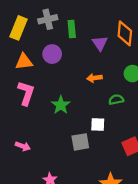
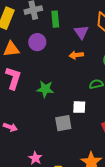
orange arrow: (94, 78) -> (76, 55), moved
green star: (61, 105) -> (45, 89), turned -30

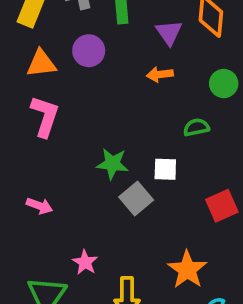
green star: (45, 89) -> (112, 164), moved
gray square: (63, 123) -> (136, 198), turned -30

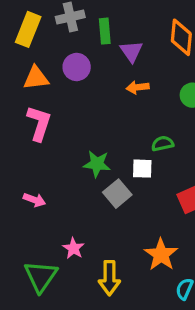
purple triangle: (169, 32) -> (131, 51), moved
green semicircle: (196, 127) -> (163, 144), moved

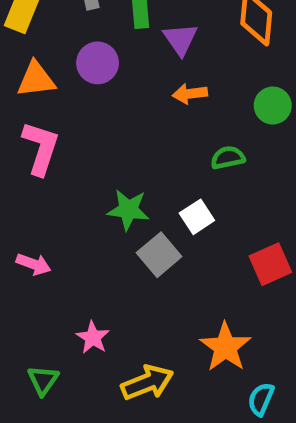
green semicircle: (163, 144) -> (228, 158), moved
white square: (142, 169) -> (197, 217), turned -35
green triangle: (41, 276) -> (43, 380), size x0.6
yellow arrow: (109, 278) -> (147, 383), turned -112

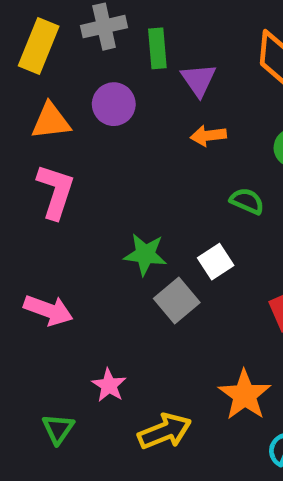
green semicircle: (228, 158) -> (247, 201), turned 36
pink arrow: (34, 264) -> (48, 310), size x1.4

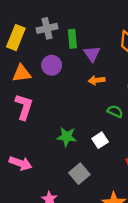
gray square: (177, 300) -> (79, 174), moved

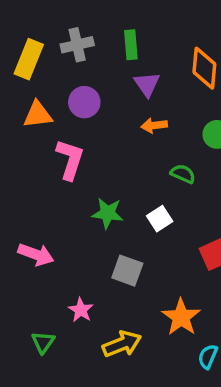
green rectangle: (72, 39) -> (131, 45), moved
pink L-shape: (24, 107) -> (70, 159), moved
gray square: (79, 174) -> (127, 271), turned -30

